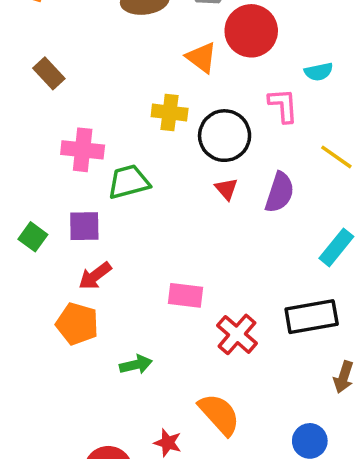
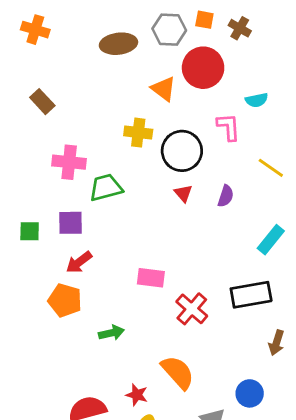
purple semicircle: (280, 192) -> (226, 196), size x0.7
green square: (33, 237) -> (30, 231), turned -35

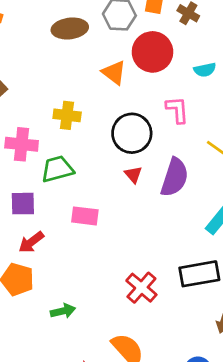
cyan semicircle: (257, 100) -> (205, 70), moved
yellow cross: (138, 133) -> (67, 115), moved
purple semicircle: (226, 196) -> (175, 177), size x1.8
pink rectangle: (151, 278) -> (85, 216), moved

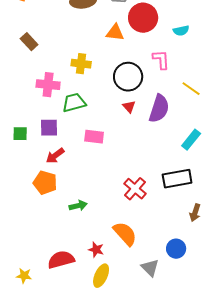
orange triangle: (114, 73) -> (115, 33), turned -30

